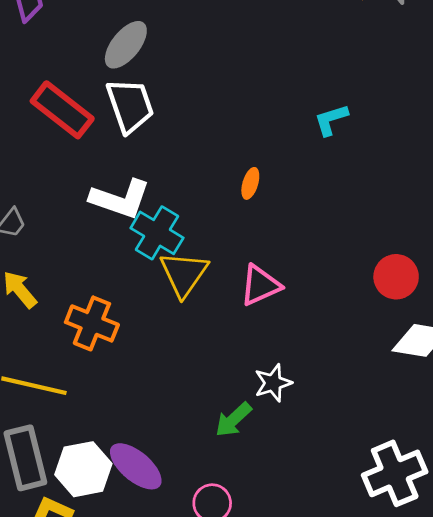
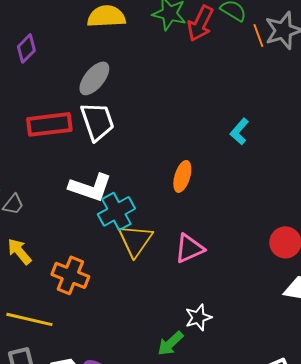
red rectangle: (62, 110) -> (49, 124), turned -45
cyan L-shape: (331, 120) -> (239, 131), turned -32
orange ellipse: (250, 183) -> (182, 176), size x1.4
cyan cross: (157, 233) -> (116, 211), turned 30

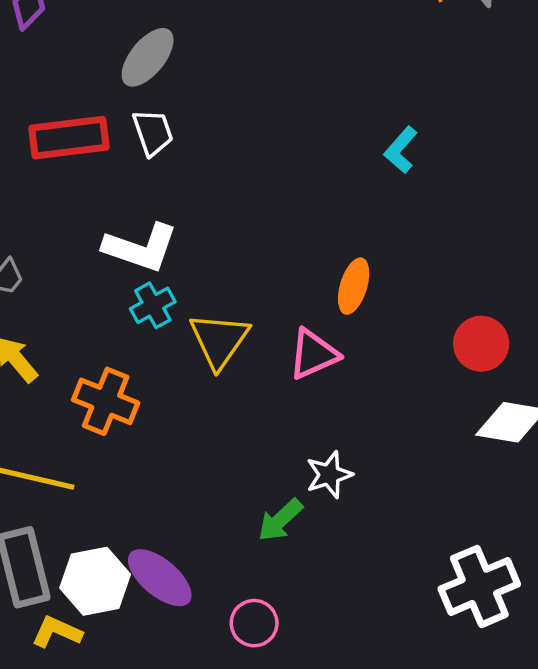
white trapezoid: (97, 121) -> (153, 132), size x0.7
orange ellipse: (182, 176) -> (354, 286), moved
cyan cross: (116, 211) -> (153, 305), moved, size x0.7

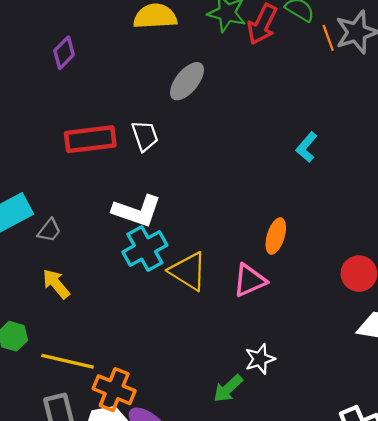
gray ellipse: (148, 57) -> (187, 81), moved
cyan cross: (153, 305) -> (145, 249), size x1.5
yellow triangle: (219, 340) -> (188, 271), turned -33
orange cross: (106, 401) -> (114, 390), moved

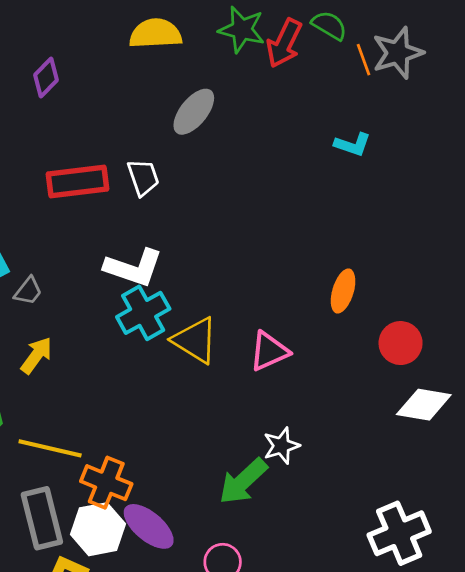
cyan L-shape: (307, 147) -> (353, 145), moved, turned -112
orange ellipse: (276, 236) -> (343, 291), moved
yellow arrow: (56, 284) -> (36, 355), turned 76
green arrow: (228, 389) -> (243, 481), size x1.4

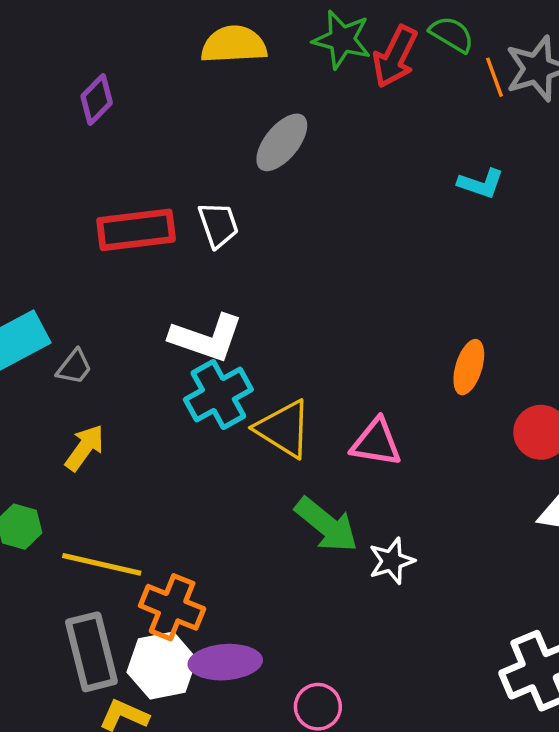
pink triangle: (269, 351) -> (376, 443), turned 33
green arrow: (243, 481) -> (326, 525), moved, turned -98
purple ellipse: (149, 526) -> (225, 662), turned -44

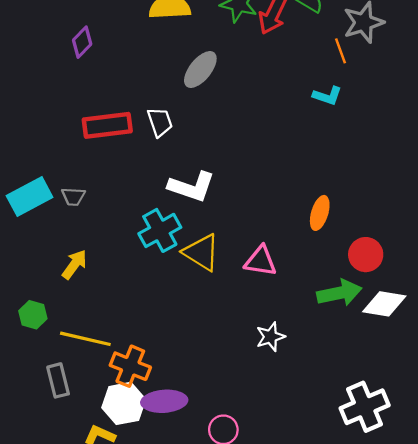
orange line: (495, 77) -> (341, 51), moved
white L-shape: (206, 338) -> (192, 187), moved
gray trapezoid: (74, 367) -> (73, 197), moved, turned 55
green arrow: (326, 525) -> (339, 293), moved, turned -51
gray rectangle: (91, 652) -> (58, 380), moved, size x0.7

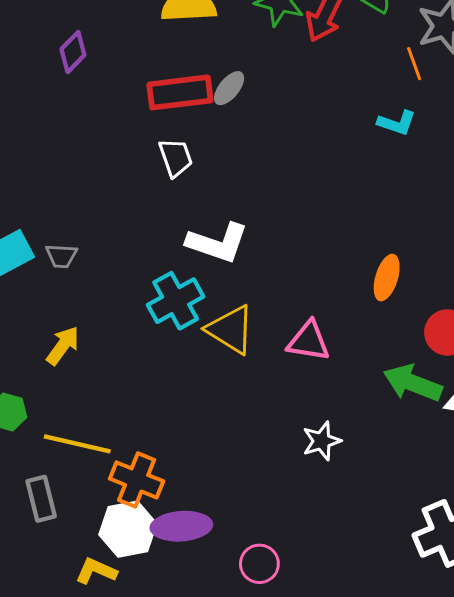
gray ellipse: (200, 70) -> (229, 88), size x0.7
red rectangle: (107, 125) -> (180, 92), moved
green arrow: (339, 293) -> (413, 383), turned -147

